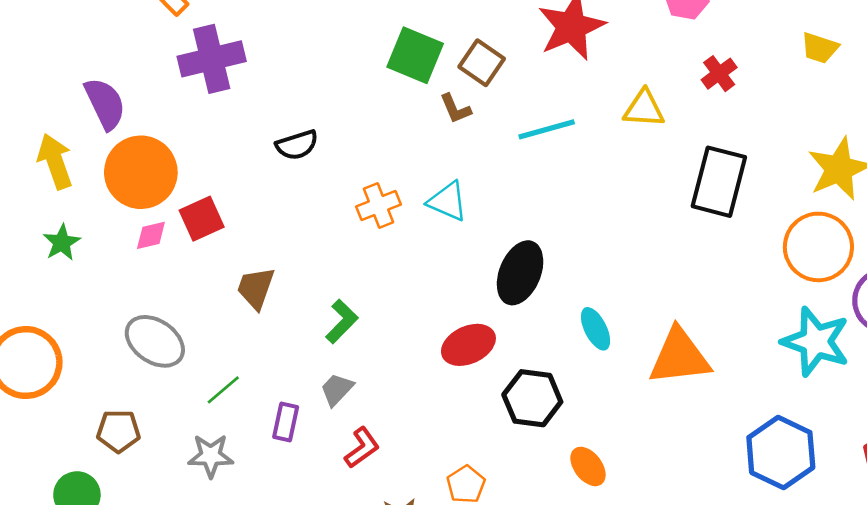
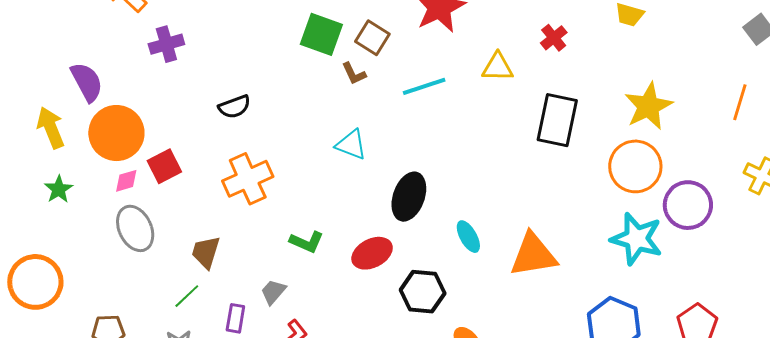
purple cross: (212, 59) -> (166, 44), size x0.7
orange cross: (379, 206) -> (248, 179), moved, size x1.5
brown trapezoid: (256, 288) -> (206, 252), moved
green L-shape: (342, 321) -> (307, 242), moved, turned 72
gray ellipse: (155, 341) -> (135, 228), moved, turned 33

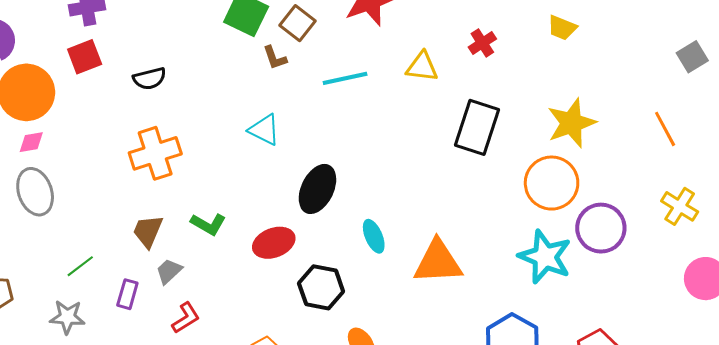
orange line: (740, 102) -> (665, 129), turned -51
red square: (164, 166) -> (85, 57), moved
brown trapezoid: (206, 252) -> (148, 231), moved

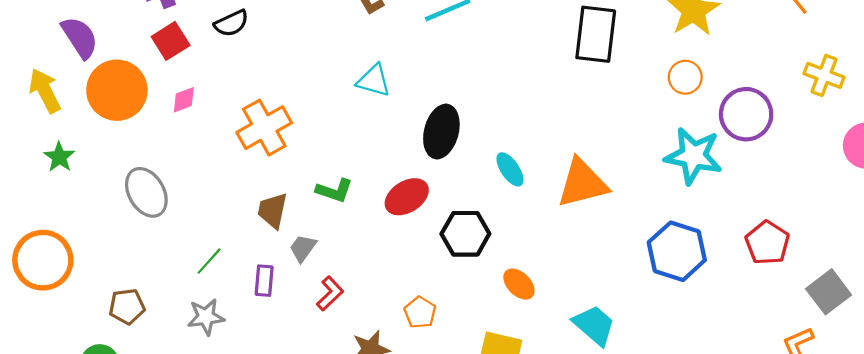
black semicircle: (149, 79) -> (231, 23), moved
pink diamond: (31, 142) -> (184, 100), moved
orange circle: (552, 183) -> (685, 77), size x0.6

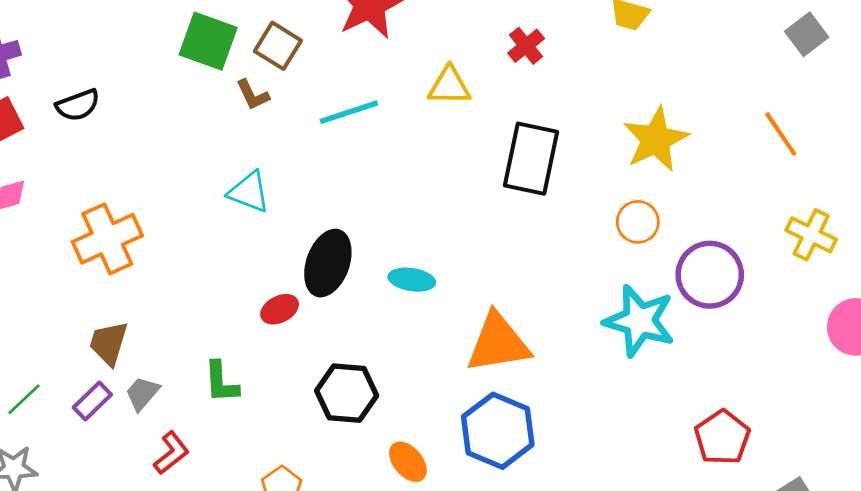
cyan ellipse: (510, 169) -> (412, 280), moved, turned -52
green L-shape: (334, 191) -> (221, 382), moved, turned 63
red ellipse: (407, 197) -> (280, 309), moved, size x0.7
blue hexagon: (677, 251) -> (498, 431), moved
purple rectangle: (264, 281) -> (92, 401), moved, turned 36

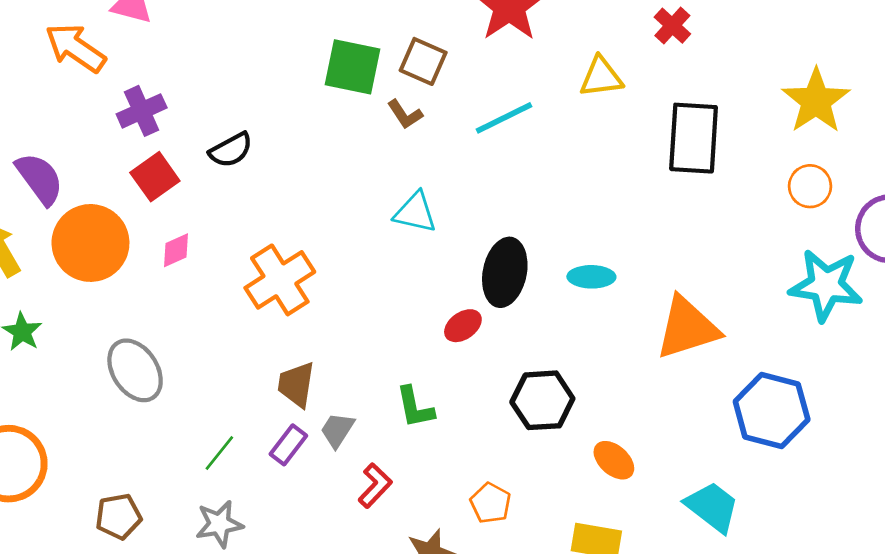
blue hexagon: (498, 431) -> (772, 410), moved

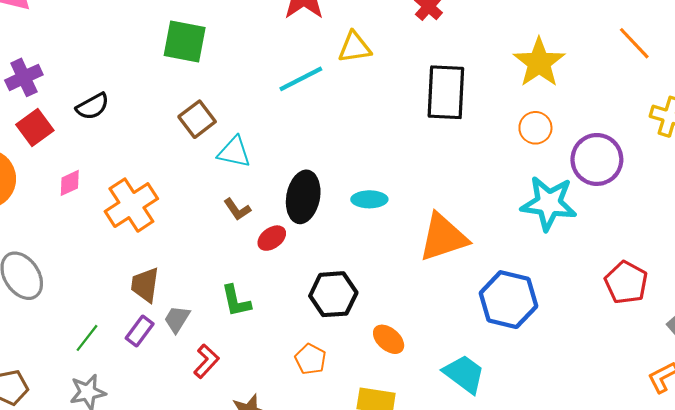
brown square: (423, 61) -> (197, 119), moved, turned 30
yellow triangle: (601, 77) -> (355, 47), moved
brown L-shape: (405, 114) -> (237, 209), moved
pink diamond: (176, 250) -> (70, 183), moved
orange pentagon: (491, 503) -> (310, 359), moved

